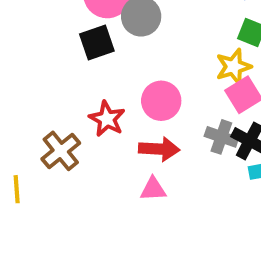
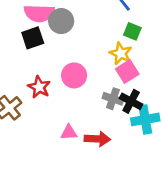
yellow star: (233, 67) -> (121, 53), turned -30
red arrow: (159, 149) -> (97, 139), moved

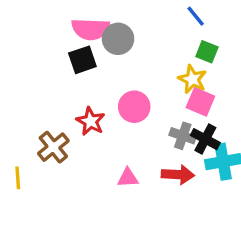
pink square: (127, 72) -> (200, 102), turned -35
red arrow: (97, 139) -> (178, 175), moved

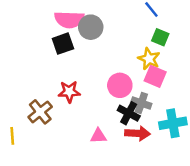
pink circle: (134, 107) -> (120, 85), moved
red star: (91, 121) -> (69, 92), turned -30
black cross: (205, 139) -> (129, 113), moved

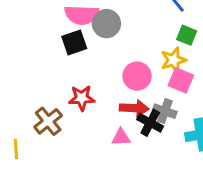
yellow star: (149, 59) -> (174, 60), turned 30
pink circle: (120, 85) -> (137, 76), moved
red arrow: (138, 133) -> (134, 108), moved
pink triangle: (98, 136) -> (121, 137), moved

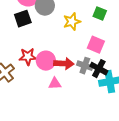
yellow star: (174, 60) -> (72, 22), moved
pink circle: (137, 76) -> (46, 61), moved
black cross: (150, 123) -> (99, 69), moved

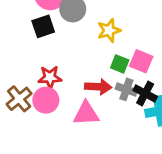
green square: (100, 14) -> (120, 64), moved
pink circle: (46, 61) -> (46, 100), moved
pink triangle: (55, 84) -> (86, 114), size x1.5

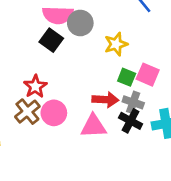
black square: (43, 26) -> (51, 40), turned -35
red star: (50, 77) -> (35, 86), moved, turned -30
black cross: (145, 93) -> (131, 121), moved

